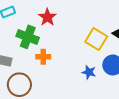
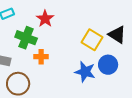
blue star: (89, 72) -> (85, 72), size x1.5

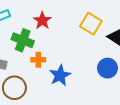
yellow square: (92, 40) -> (91, 24), moved
blue star: (85, 72) -> (60, 75), moved, turned 30

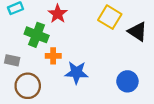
blue circle: (107, 68) -> (127, 81), moved
blue star: (60, 75) -> (76, 72), turned 30

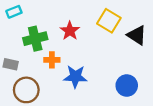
red star: (58, 14) -> (70, 31), moved
green cross: (37, 35) -> (35, 39), turned -35

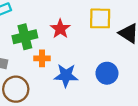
yellow square: (109, 21) -> (100, 18), turned -30
blue circle: (127, 85) -> (107, 73), moved

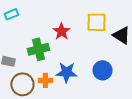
green cross: (25, 37) -> (38, 49), moved
orange cross: (42, 58) -> (45, 80), moved

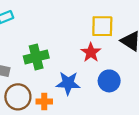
red star: (61, 31) -> (91, 52), moved
orange cross: (45, 80) -> (44, 101), moved

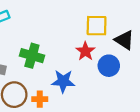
green cross: (36, 57) -> (32, 56), turned 30
blue circle: (109, 81) -> (109, 66), moved

